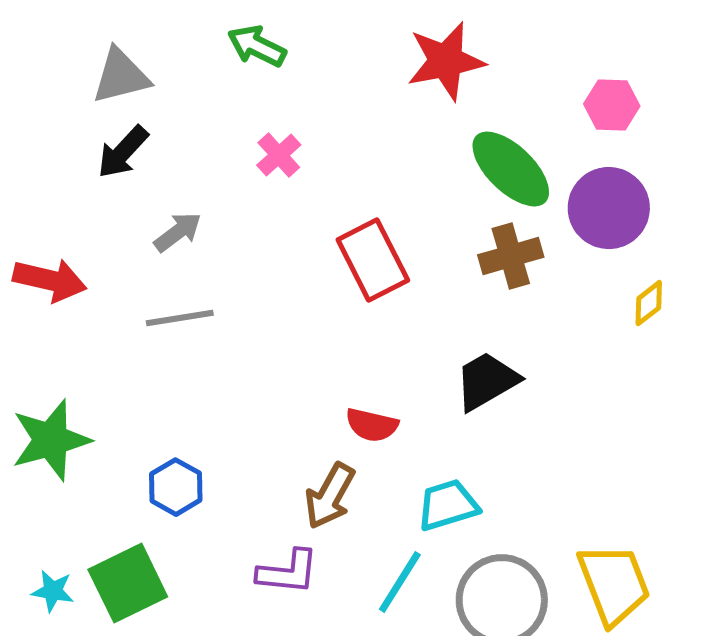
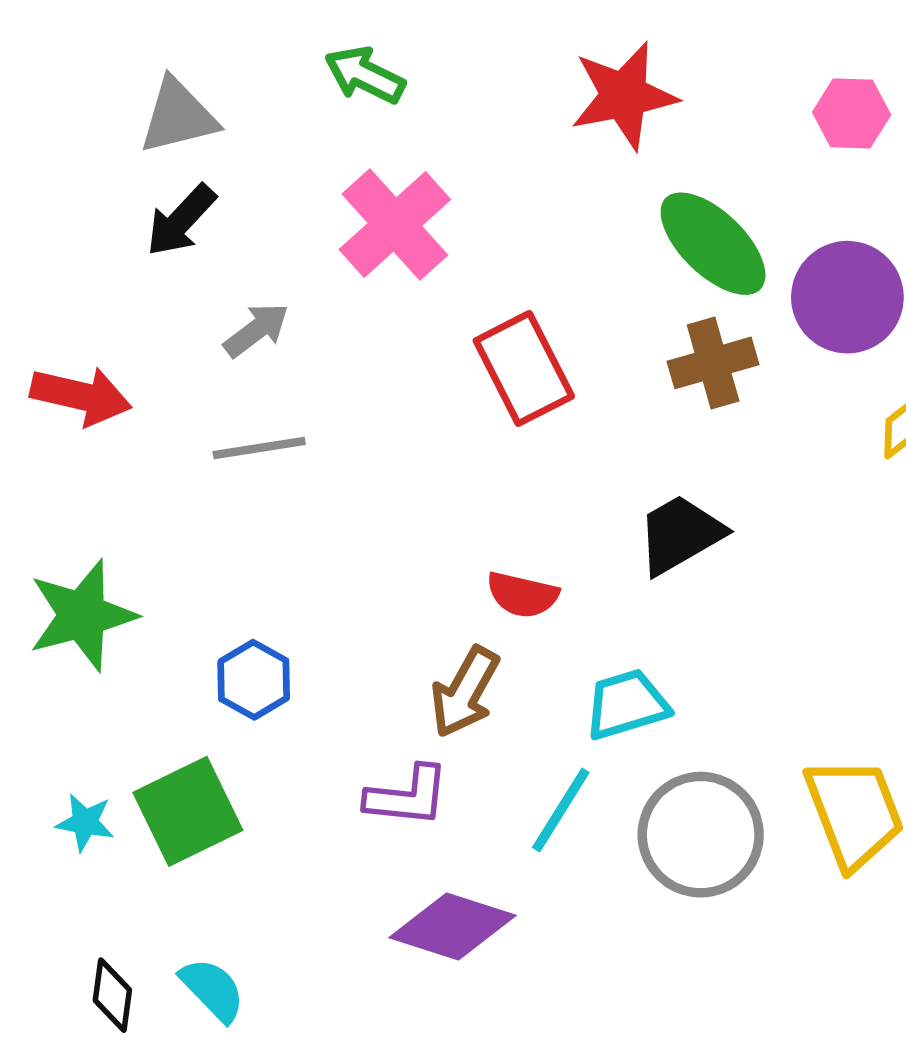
pink hexagon: (612, 105) -> (852, 113), moved
pink cross: (279, 155) -> (395, 224), size x1.8

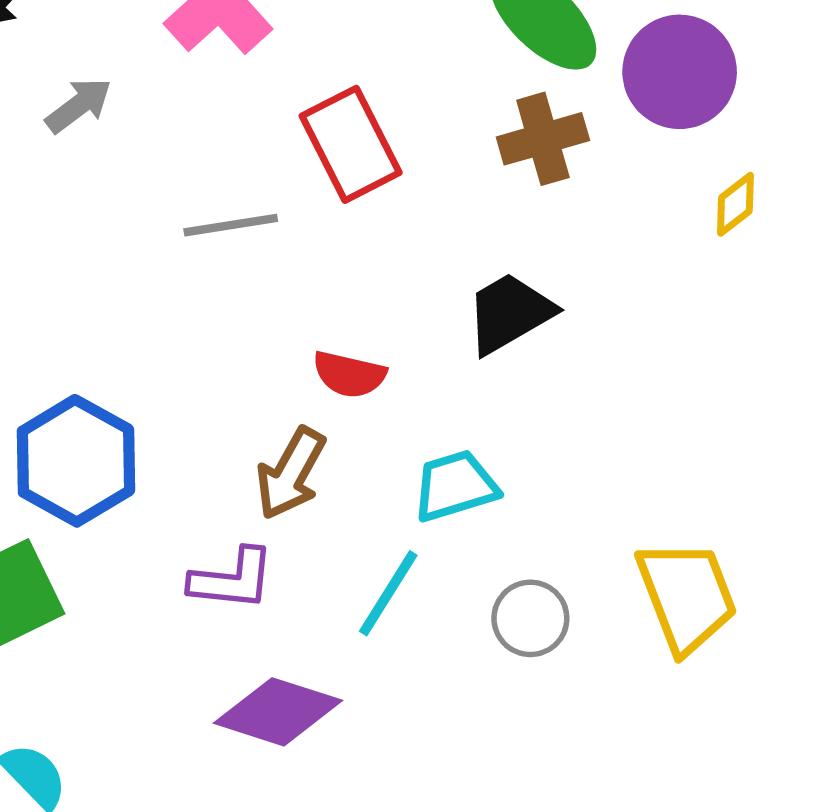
gray line: (259, 448) -> (231, 225), moved
blue hexagon: (254, 680) -> (76, 461), size x1.6
gray circle: (701, 835) -> (530, 618), size x0.6

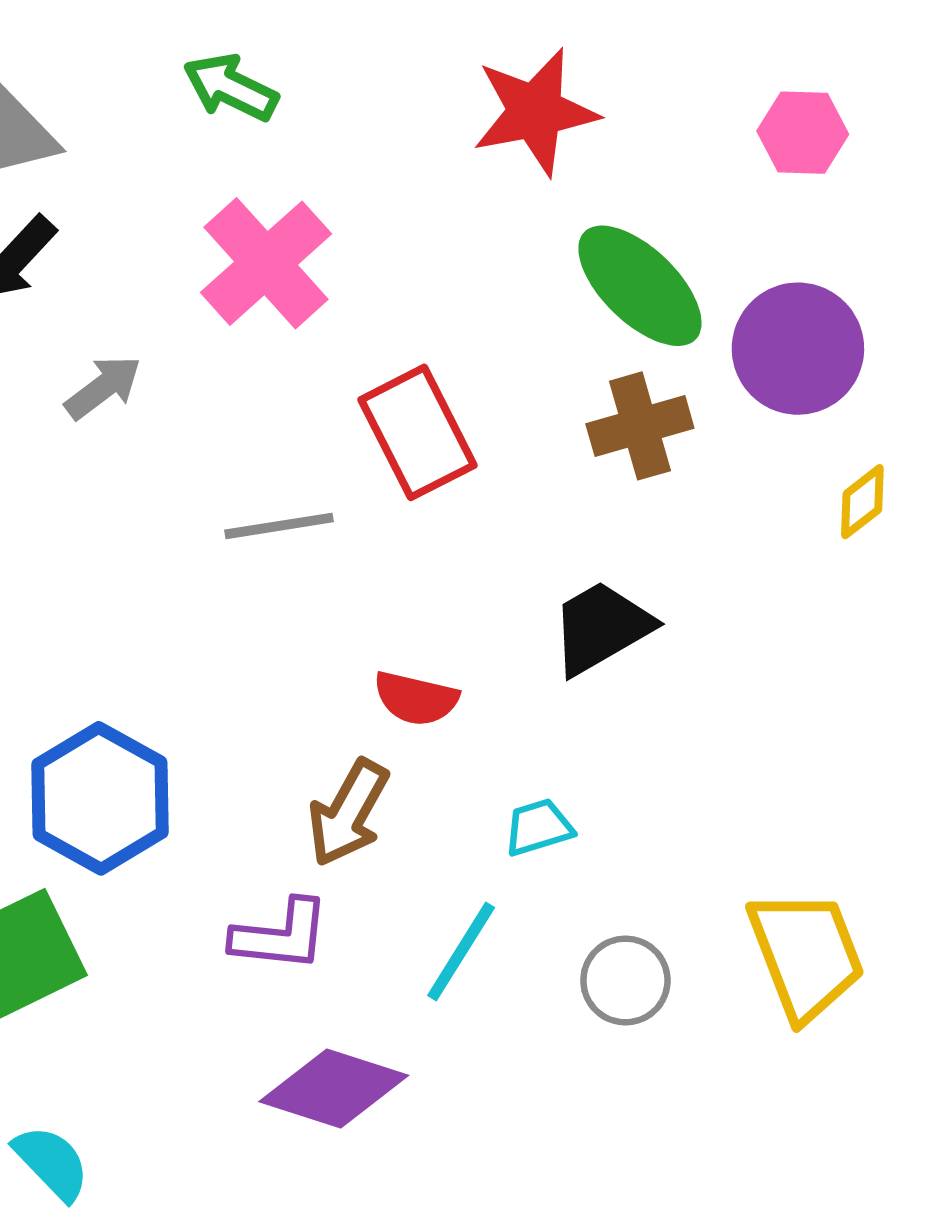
cyan trapezoid: (455, 486) -> (538, 827), size x0.7

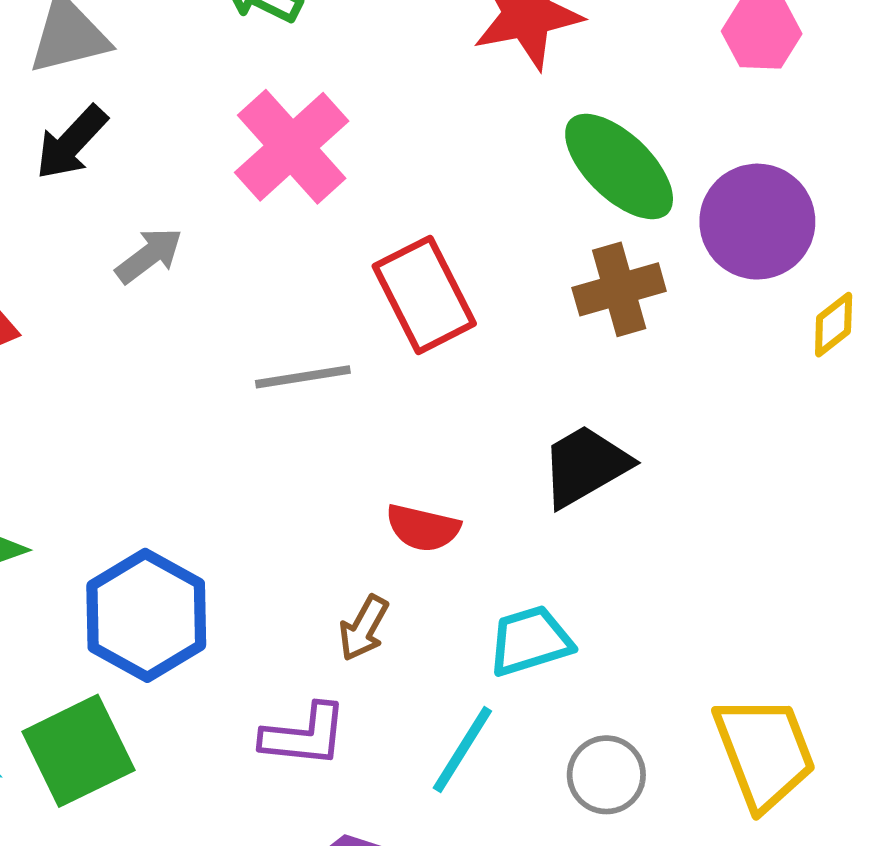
yellow diamond: (862, 502) -> (834, 325), moved
brown arrow: (348, 813) -> (364, 628), size x0.7
cyan trapezoid: (538, 827) -> (530, 641), size x1.4

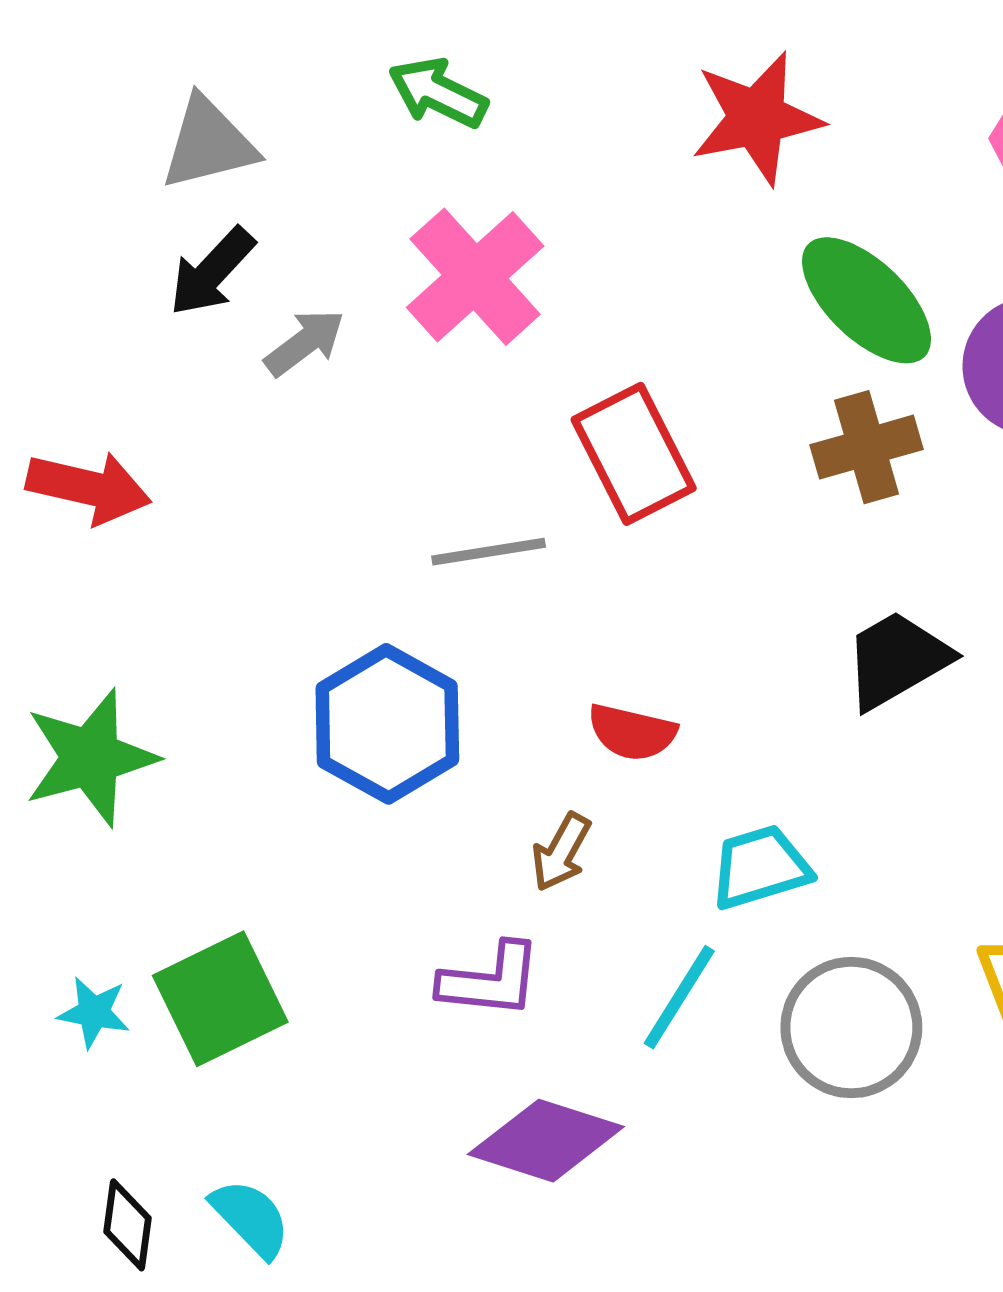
gray arrow: (149, 255) -> (305, 343), moved
black trapezoid: (585, 466) -> (897, 660), moved
blue hexagon: (146, 615) -> (387, 724), moved
gray circle: (606, 775) -> (851, 1028), size x1.5

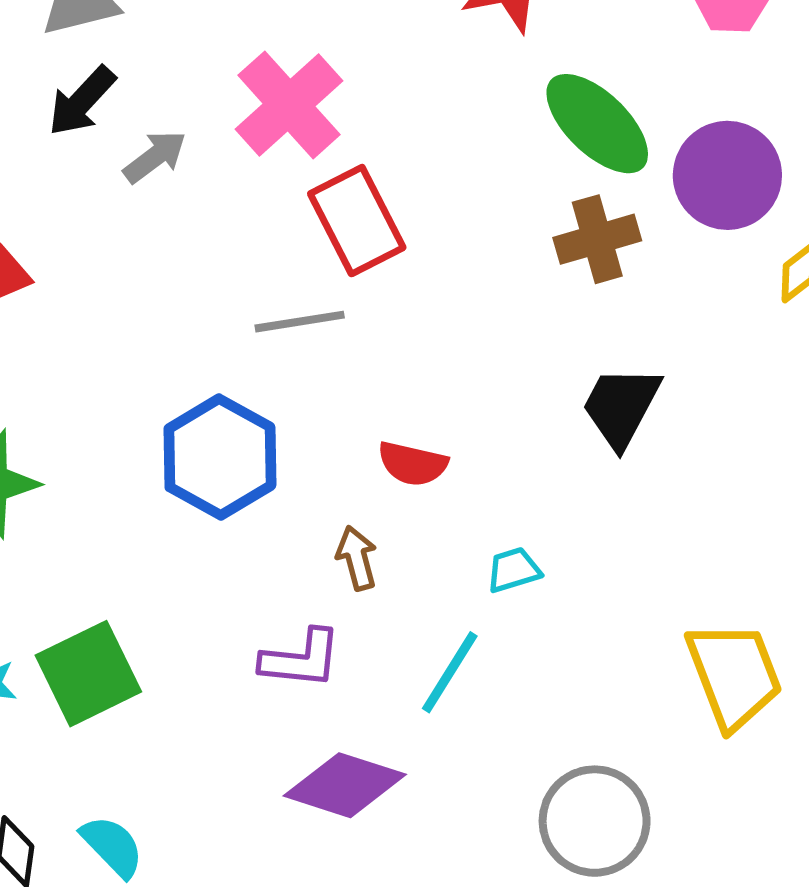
red rectangle: (634, 454) -> (357, 221), moved
black trapezoid: (897, 660) -> (621, 407), turned -32
brown arrow: (561, 852) -> (357, 558), turned 136
cyan trapezoid: (760, 867) -> (514, 570), size x0.7
gray circle: (851, 1028) -> (595, 821), moved

